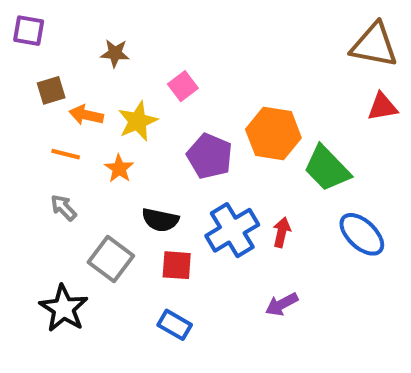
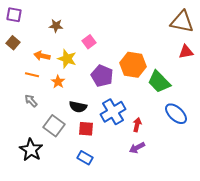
brown square: (51, 90) -> (13, 43), moved, turned -32
yellow star: (138, 121) -> (67, 59), turned -30
red arrow: (282, 232) -> (137, 125), moved

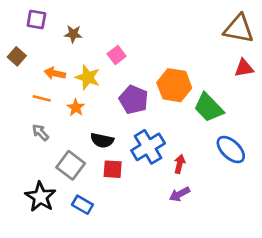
purple square: (14, 15) -> (36, 20), moved
blue rectangle: (85, 158) -> (82, 205), moved

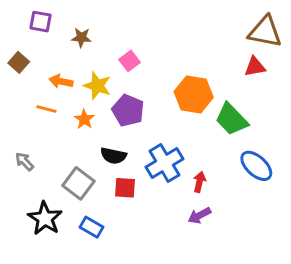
red triangle: (244, 68) -> (255, 67), moved
purple pentagon: (134, 100) -> (128, 110), moved
gray arrow: (40, 132) -> (25, 162), moved

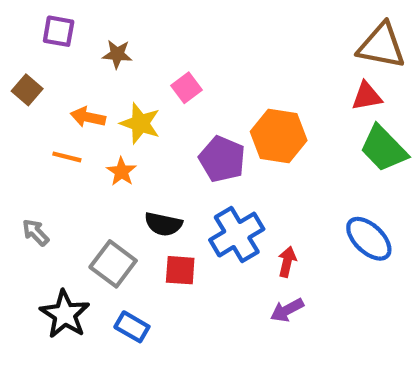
purple pentagon: (128, 110) -> (222, 159), moved
green trapezoid: (232, 119) -> (384, 149), moved

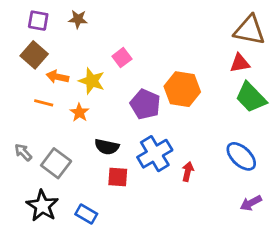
brown star: (117, 54) -> (78, 19), moved
brown square: (27, 90) -> (34, 55), moved, size x1.4
gray square: (113, 264) -> (56, 163), moved
purple arrow: (287, 310) -> (251, 203), moved

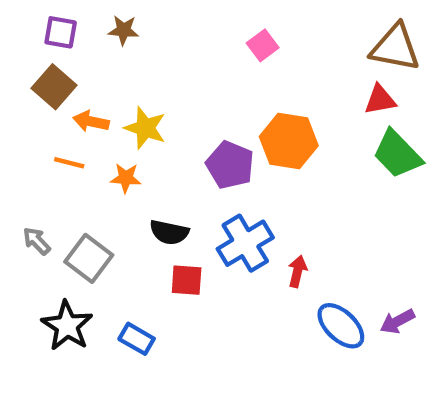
pink square: (122, 58) -> (263, 45), moved
orange star: (79, 112) -> (126, 178), turned -30
blue ellipse: (241, 156) -> (341, 326), moved

